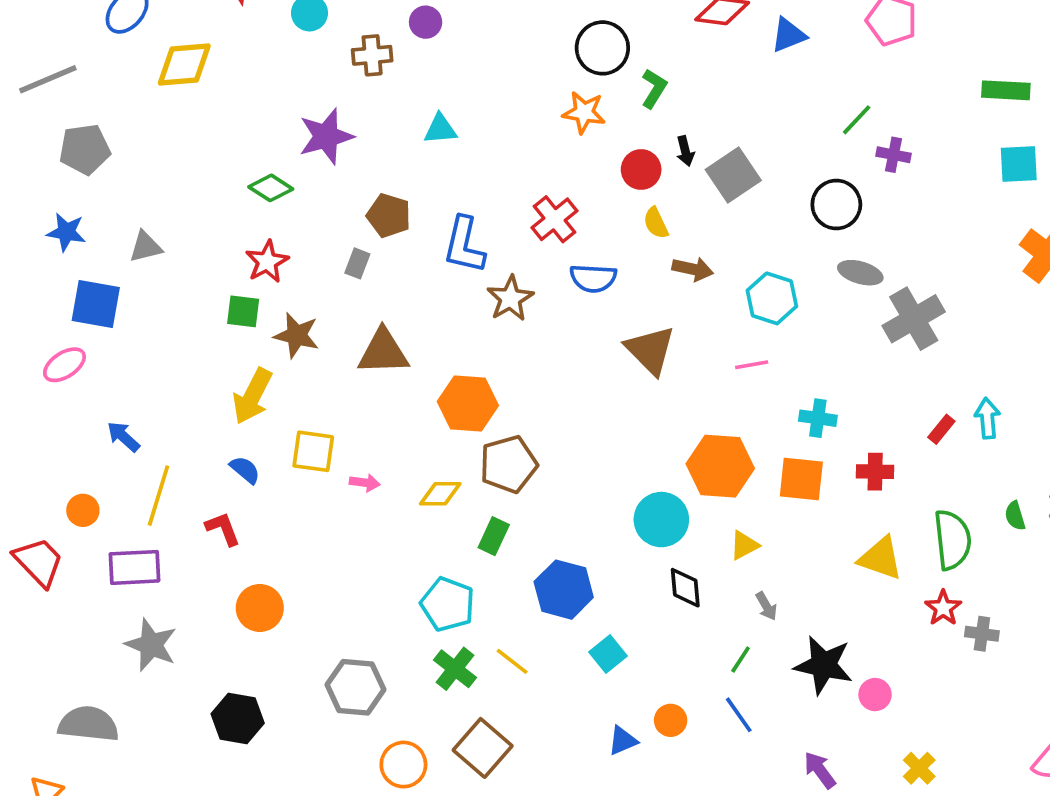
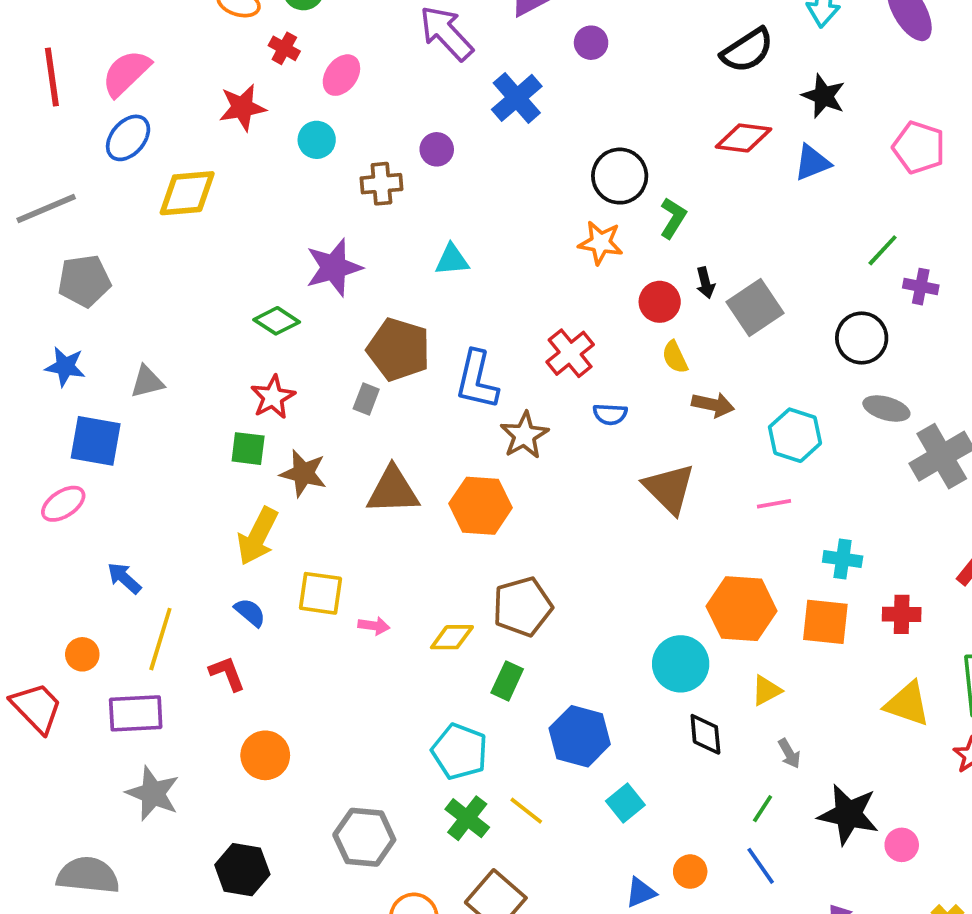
brown pentagon: (389, 216) -> (399, 349), size x1.4
blue semicircle: (593, 278) -> (610, 414), size x0.7
orange hexagon: (468, 403) -> (481, 506), moved

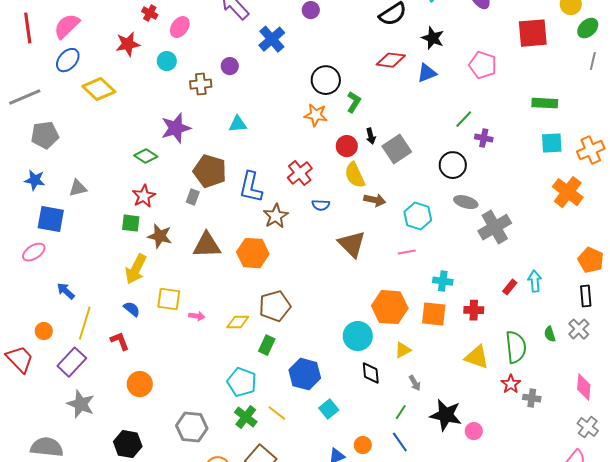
yellow diamond: (187, 193) -> (99, 89), turned 48
yellow semicircle: (675, 357) -> (355, 175), size x1.5
purple rectangle: (136, 713) -> (72, 362), turned -44

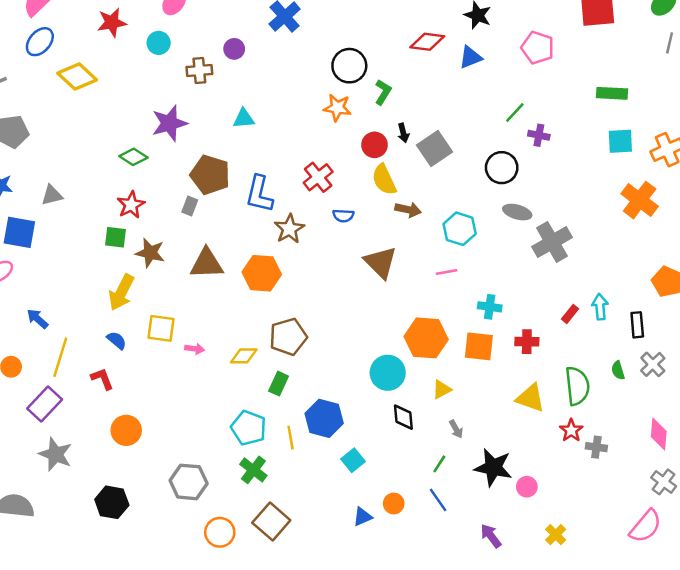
black rectangle: (586, 296) -> (637, 325), moved
yellow line: (277, 413) -> (291, 438), moved, turned 42

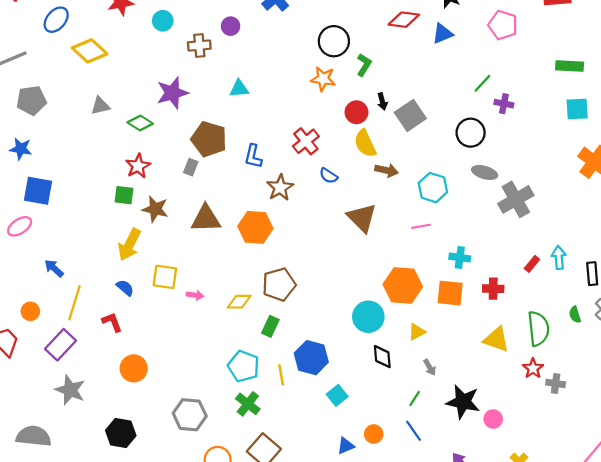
blue L-shape: (259, 194) -> (253, 156), size x0.7
gray triangle: (52, 195) -> (100, 106), moved
blue semicircle: (343, 216) -> (328, 176), turned 30

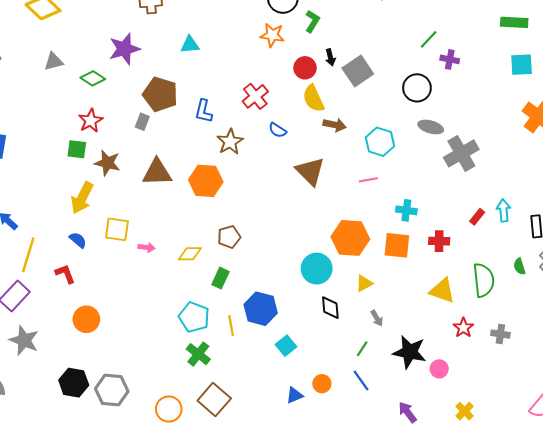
brown pentagon: (279, 284) -> (229, 237), size x0.7
red star: (533, 368) -> (463, 328), moved
gray hexagon: (190, 415) -> (112, 390), moved

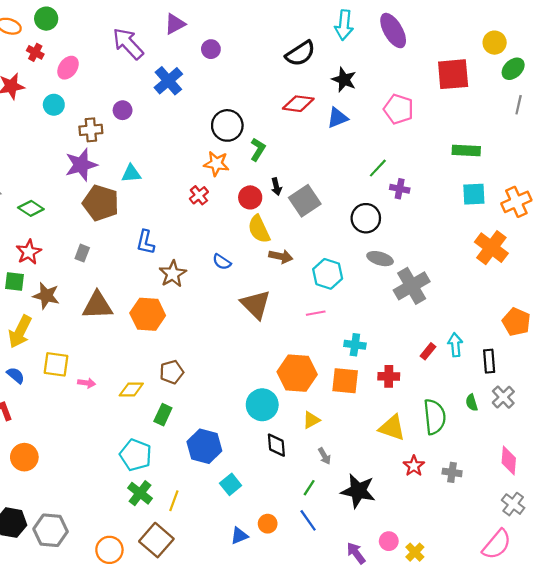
purple star: (124, 49) -> (81, 165), moved
brown pentagon: (160, 94) -> (101, 203), moved
red cross: (255, 96) -> (199, 195), moved, size x0.7
yellow line: (231, 326) -> (174, 501), moved, turned 30
pink circle: (439, 369) -> (389, 541), moved

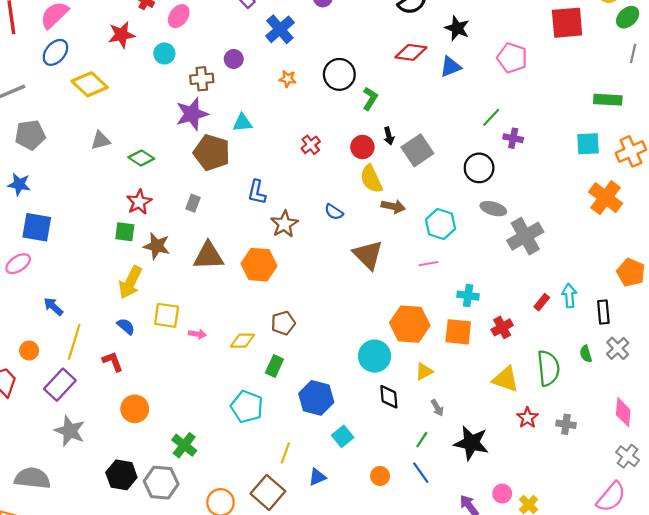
green rectangle: (466, 151) -> (608, 100), moved
orange star: (216, 164) -> (288, 79), moved, size x0.7
red cross: (389, 376) -> (502, 327), turned -30
green cross: (140, 493) -> (184, 445), moved
blue triangle: (239, 536) -> (317, 477), moved

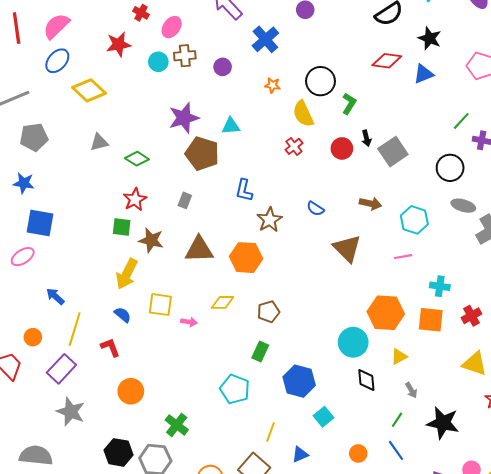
brown cross: (202, 79) -> (185, 56), moved
yellow semicircle: (371, 179) -> (303, 114), moved
yellow diamond: (243, 341) -> (223, 302), moved

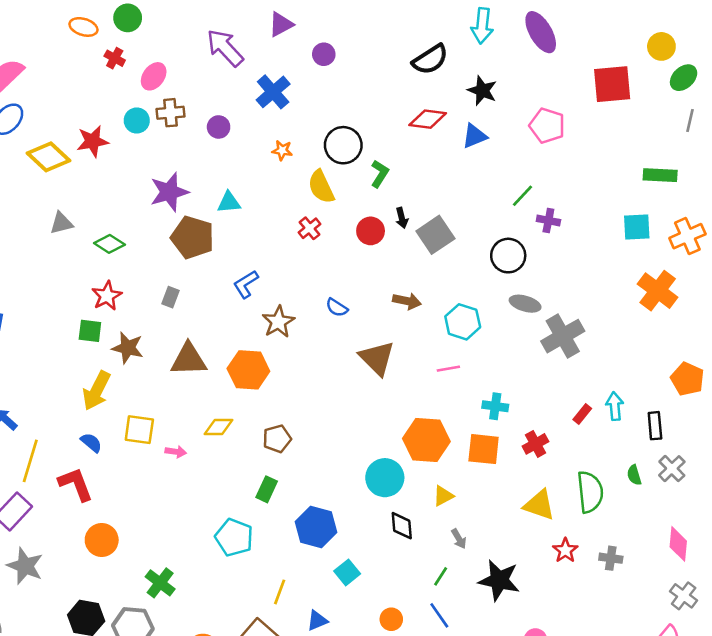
red star: (119, 44) -> (93, 141), moved
blue L-shape: (244, 190) -> (246, 284), turned 45
red L-shape: (110, 347) -> (76, 484), size x1.4

